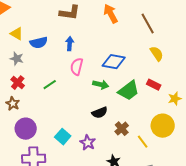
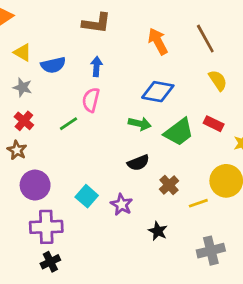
orange arrow: (111, 14) -> (158, 41), moved
pink semicircle: (77, 67) -> (91, 100), moved
yellow line: (143, 142) -> (198, 203), turned -72

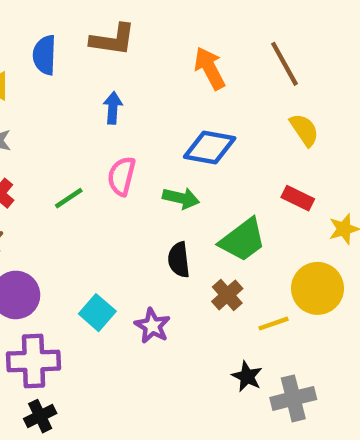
blue semicircle: (53, 65) -> (45, 55), moved, turned 105
pink semicircle: (91, 100) -> (122, 176), moved
green trapezoid: (179, 132) -> (243, 240), moved
black semicircle: (138, 163) -> (179, 260), turned 105
black star: (158, 231) -> (247, 376), moved

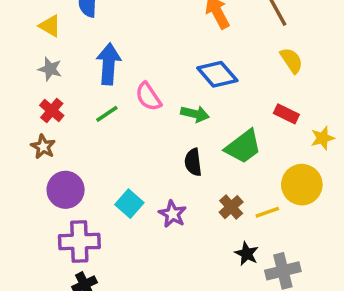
blue arrow: (113, 108) -> (109, 64), moved, size x1.6
blue diamond: (210, 147) -> (217, 74), turned 39
pink semicircle: (122, 176) -> (148, 97), turned -48
brown cross: (227, 295) -> (231, 207), moved

